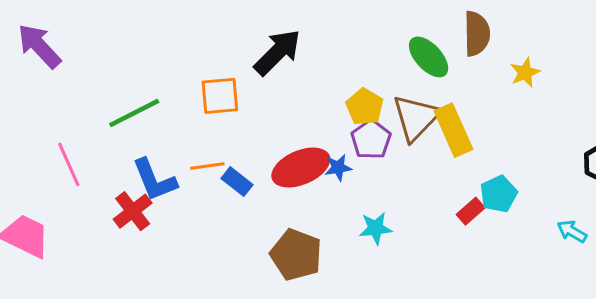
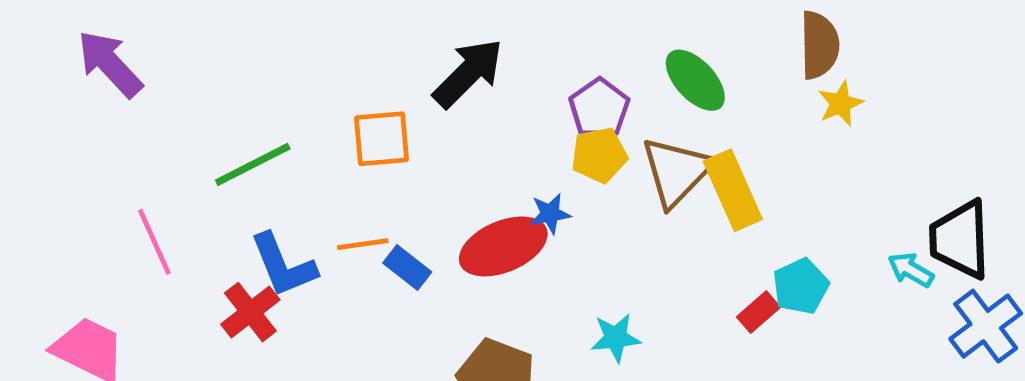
brown semicircle: (477, 34) -> (819, 45), moved
yellow pentagon: (365, 107) -> (599, 155), turned 30
purple pentagon: (371, 139) -> (599, 108), moved
blue star: (338, 168) -> (550, 214), moved
cyan arrow: (572, 231) -> (911, 270), moved

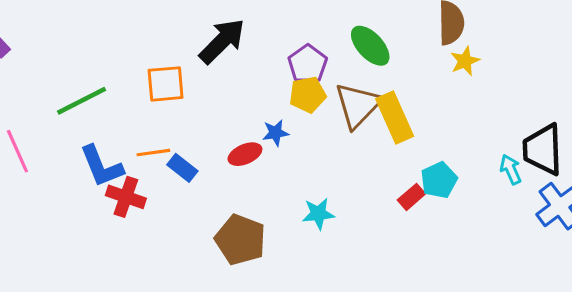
red ellipse: (503, 246) -> (245, 154), size x0.6
cyan arrow: (911, 270) -> (511, 169), turned 36
red cross: (250, 312) -> (126, 197), moved, turned -33

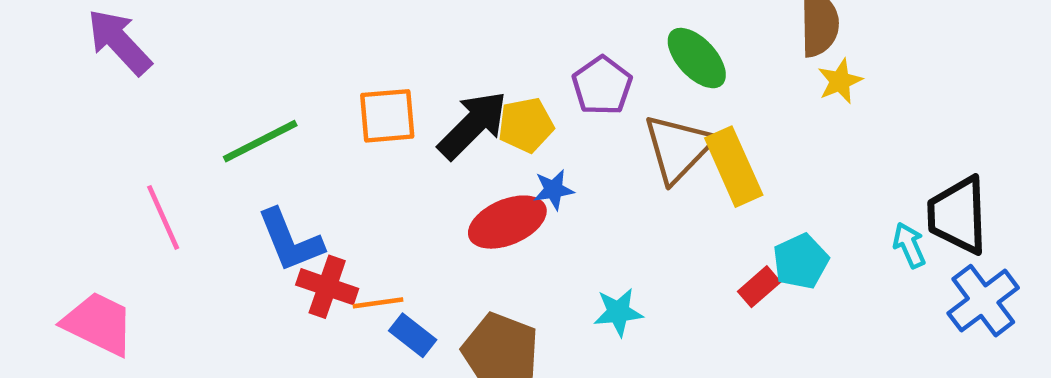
black arrow: (222, 41) -> (473, 125), moved
yellow pentagon: (308, 95) -> (526, 125), moved
orange line: (153, 153) -> (378, 303), moved
red ellipse: (245, 154) -> (507, 222), size x1.5
blue rectangle: (182, 168) -> (413, 335), moved

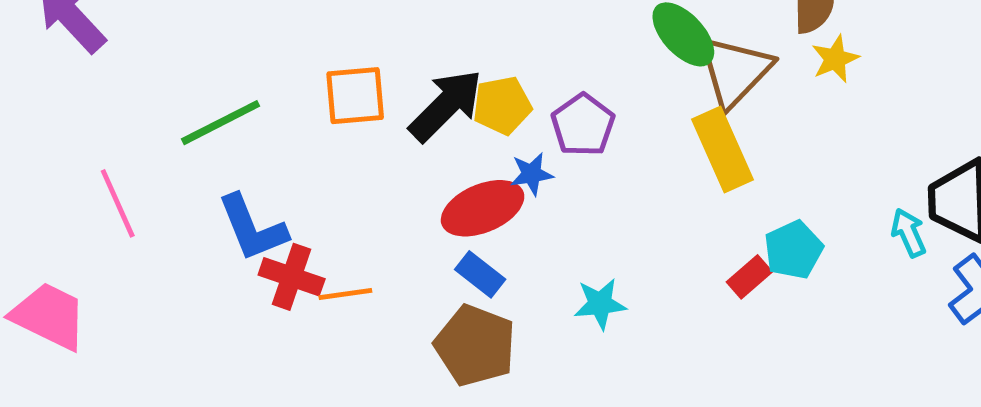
purple pentagon: (602, 86) -> (583, 125), moved
brown triangle: (678, 148) -> (735, 71), moved
blue rectangle: (413, 335) -> (480, 274), moved

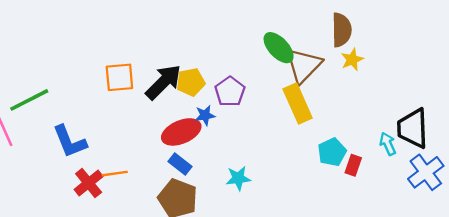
green line: (221, 123) -> (29, 100), moved
red cross: (292, 277) -> (89, 183), moved, turned 32
red rectangle: (749, 277) -> (353, 165), moved, turned -30

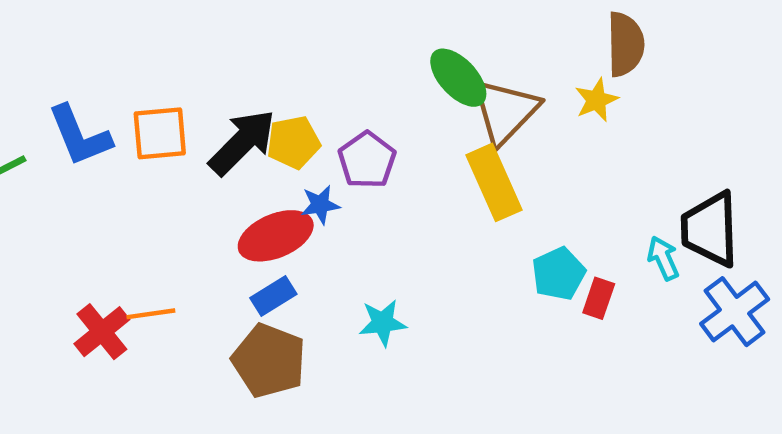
brown semicircle: (341, 30) -> (625, 44), moved
blue L-shape: (70, 141) -> (80, 136), moved
blue rectangle: (180, 164) -> (273, 296), turned -70

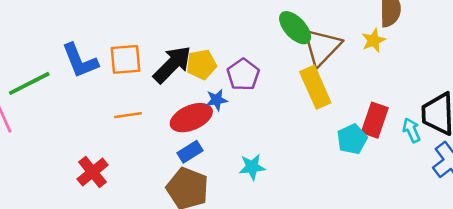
red rectangle: (599, 298) -> (375, 120), moved, size x1.5
orange line: (151, 314) -> (128, 115), moved

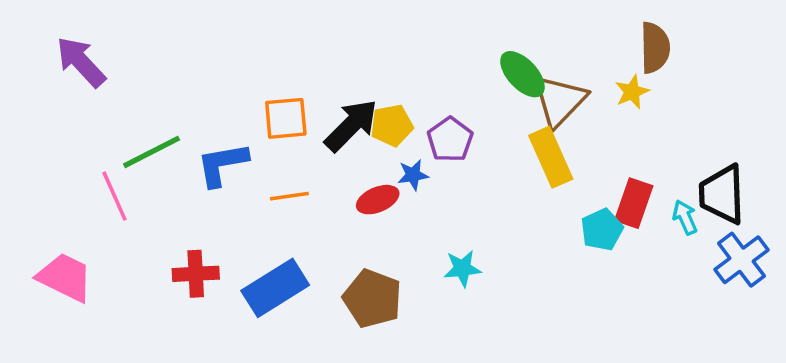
blue L-shape: (80, 61) -> (222, 164), moved, turned 102
red ellipse: (191, 118) -> (378, 200), size x0.7
blue rectangle: (190, 152) -> (275, 288), moved, size x1.8
red cross: (93, 172) -> (196, 274), moved, turned 36

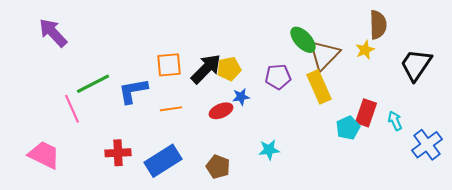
purple pentagon: (450, 140) -> (278, 77), moved, turned 30
black trapezoid: (722, 194) -> (416, 65), moved, turned 36
brown pentagon: (372, 298) -> (218, 167), size x0.7

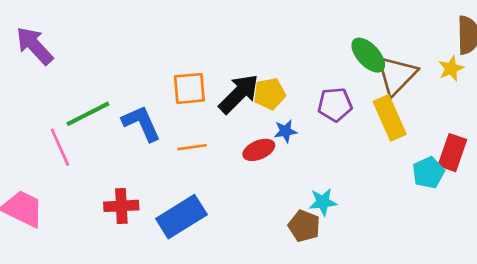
blue L-shape: (133, 91) -> (141, 123), turned 76
brown pentagon: (218, 167) -> (304, 226), moved

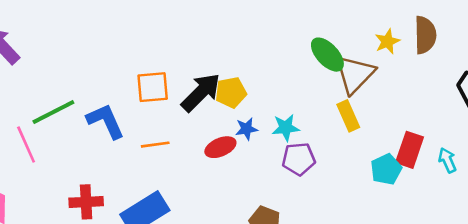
yellow star: (451, 68) -> (387, 41), moved
purple pentagon: (335, 105) -> (299, 159), moved
yellow rectangle: (390, 118) -> (348, 116), size x0.7
cyan star: (323, 202) -> (286, 128), moved

